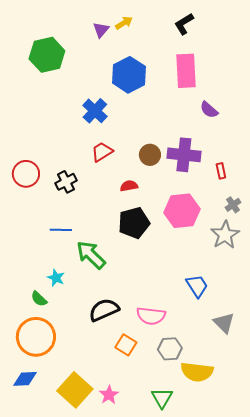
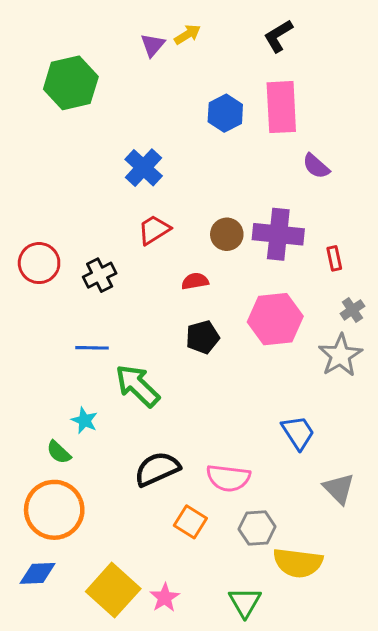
blue hexagon: (129, 75) -> (225, 113), moved, size x0.7
black pentagon: (134, 223) -> (203, 337), size x0.7

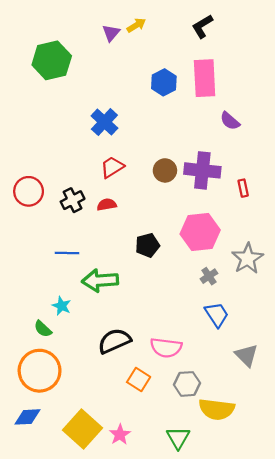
red semicircle: (195, 281) -> (107, 205), moved
gray cross: (352, 310) -> (209, 276), moved
green arrow: (137, 386) -> (100, 280), turned -48

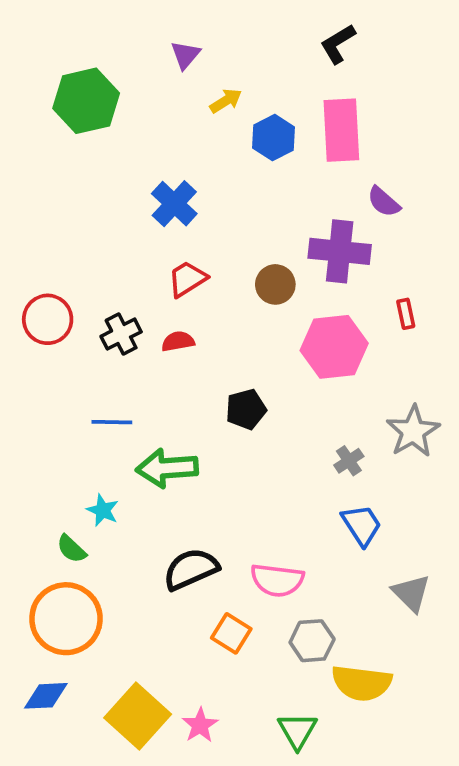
yellow arrow: (136, 25) -> (226, 101), moved
purple cross: (202, 170) -> (340, 251), moved
pink hexagon: (200, 232) -> (334, 347), moved

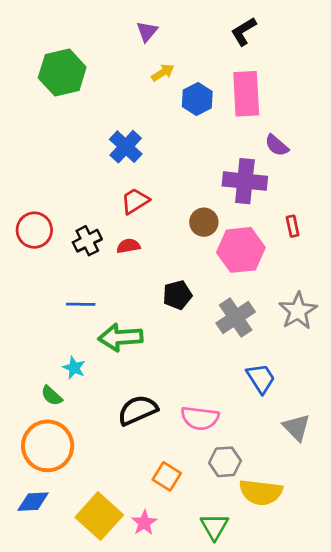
purple triangle: (185, 55) -> (147, 31), moved
brown circle: (275, 284) -> (204, 222), moved
gray cross: (349, 461) -> (236, 317), moved, size x1.8
orange square: (231, 633) -> (167, 476), moved

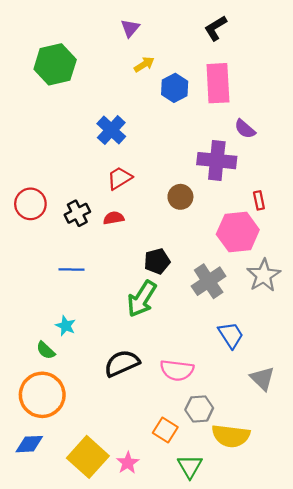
pink hexagon: (241, 250) -> (238, 232), moved
green arrow: (120, 337) -> (142, 299), moved, turned -54
orange square: (167, 476) -> (165, 430), moved

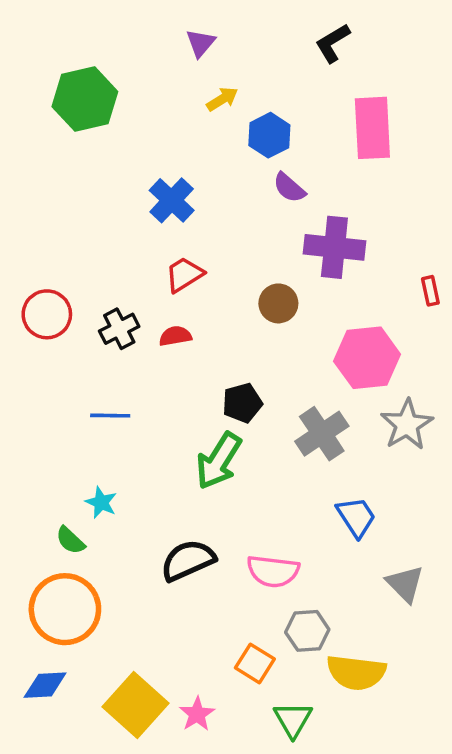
pink rectangle: (218, 83) -> (372, 128), moved
purple semicircle: (245, 129) -> (289, 188), moved
red rectangle: (259, 200) -> (430, 291), moved

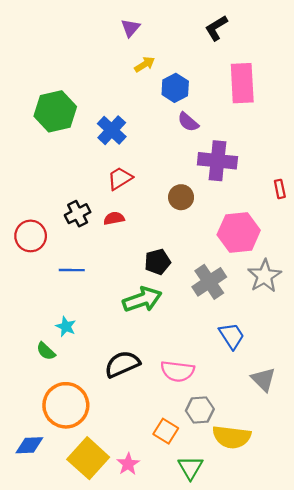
green hexagon: (85, 99) -> (55, 111), moved
red circle: (47, 314) -> (31, 236), moved
green arrow: (219, 461) -> (142, 299), turned -141
orange circle: (65, 609) -> (66, 405), moved

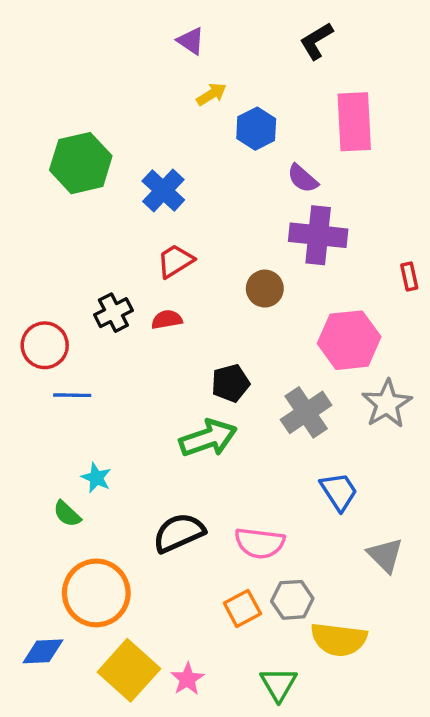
purple triangle: (130, 28) -> (191, 41), turned -36
purple semicircle: (188, 122) -> (303, 178), moved
blue line: (72, 270) -> (72, 395), moved
orange square: (166, 431) -> (242, 608), moved, turned 30

